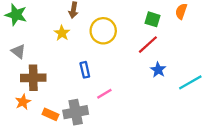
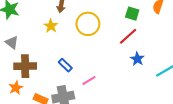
blue rectangle: (85, 70) -> (65, 65), moved, turned -32

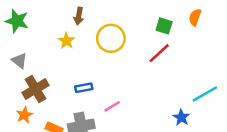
blue star: (137, 59) -> (181, 117), moved
blue rectangle: (65, 65) -> (84, 88), turned -56
brown cross: (25, 66) -> (35, 89), turned -30

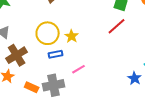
yellow circle: (111, 38) -> (48, 33), moved
yellow star: (66, 41) -> (72, 36), moved

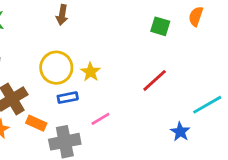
red line: (117, 26) -> (155, 80), moved
orange rectangle: (32, 87) -> (36, 123), moved

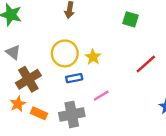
green square: (160, 26) -> (131, 19), moved
orange rectangle: (36, 123) -> (39, 113), moved

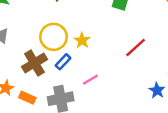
blue rectangle: (74, 78) -> (63, 62), turned -35
brown cross: (28, 79) -> (34, 63), moved

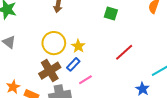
blue rectangle: (63, 62) -> (73, 64), moved
brown cross: (34, 63) -> (50, 71), moved

